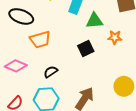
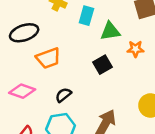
black ellipse: (21, 16) -> (24, 33), turned -35

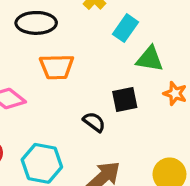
black semicircle: (63, 95) -> (94, 122), moved, turned 56

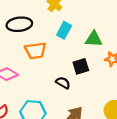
cyan rectangle: (126, 28) -> (64, 30), moved

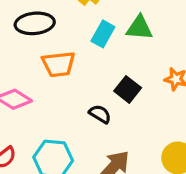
green triangle: (94, 39) -> (139, 28), moved
black square: (81, 66) -> (128, 89), turned -35

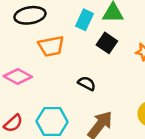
black square: (128, 89) -> (107, 43), moved

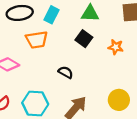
cyan rectangle: (85, 20) -> (52, 15), moved

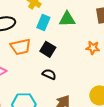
cyan rectangle: (52, 15) -> (43, 22), moved
black square: (84, 39) -> (48, 49), moved

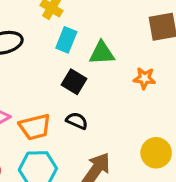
green triangle: (67, 19) -> (102, 53), moved
orange trapezoid: (21, 47) -> (35, 127), moved

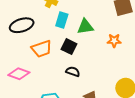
orange trapezoid: (35, 127) -> (42, 49), moved

